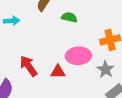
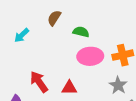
cyan arrow: (12, 21) -> (22, 35), turned 140
pink ellipse: (78, 56) -> (90, 56), moved

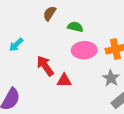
cyan arrow: (22, 35) -> (16, 45), moved
red arrow: (39, 82) -> (45, 66), moved

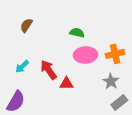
brown semicircle: (50, 13) -> (26, 25), moved
cyan arrow: (16, 45) -> (22, 67), moved

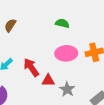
green semicircle: (77, 33) -> (62, 23), moved
gray star: (111, 81) -> (67, 89), moved

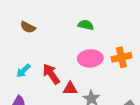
brown semicircle: (10, 25) -> (28, 27), turned -96

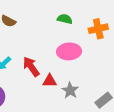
orange cross: (121, 57) -> (98, 29), moved

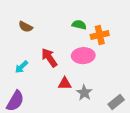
orange cross: (98, 29) -> (100, 35), moved
red arrow: (31, 67) -> (49, 58), moved

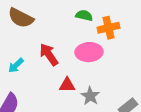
brown semicircle: (26, 27) -> (21, 18), size x1.5

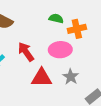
red triangle: (67, 85) -> (42, 78), size x1.5
gray star: (90, 96) -> (71, 77), moved

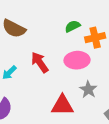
green semicircle: (56, 18) -> (73, 26), turned -40
red triangle: (42, 78) -> (62, 105), moved

